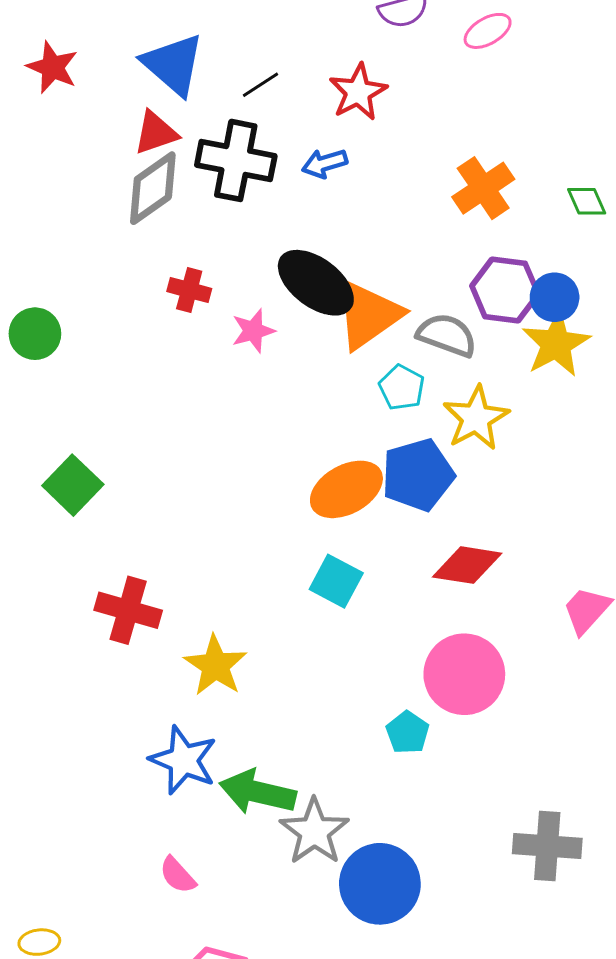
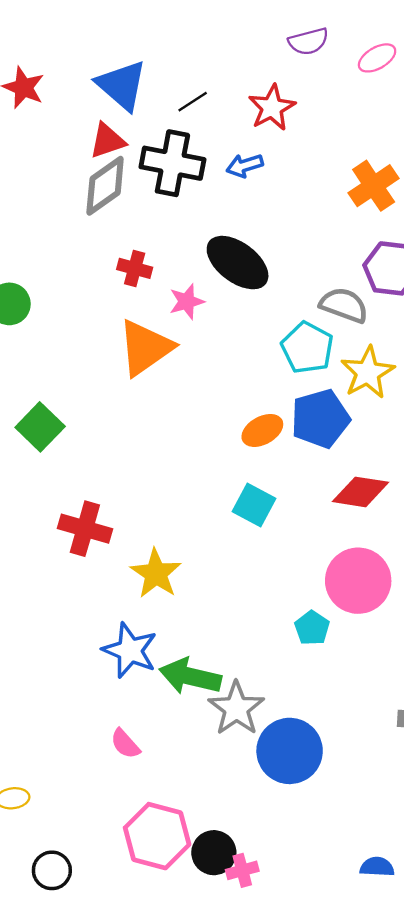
orange triangle: (368, 315) -> (145, 348), moved
cyan pentagon: (402, 388) -> (307, 348), size x1.4
orange ellipse: (346, 489) -> (262, 430), size x0.7

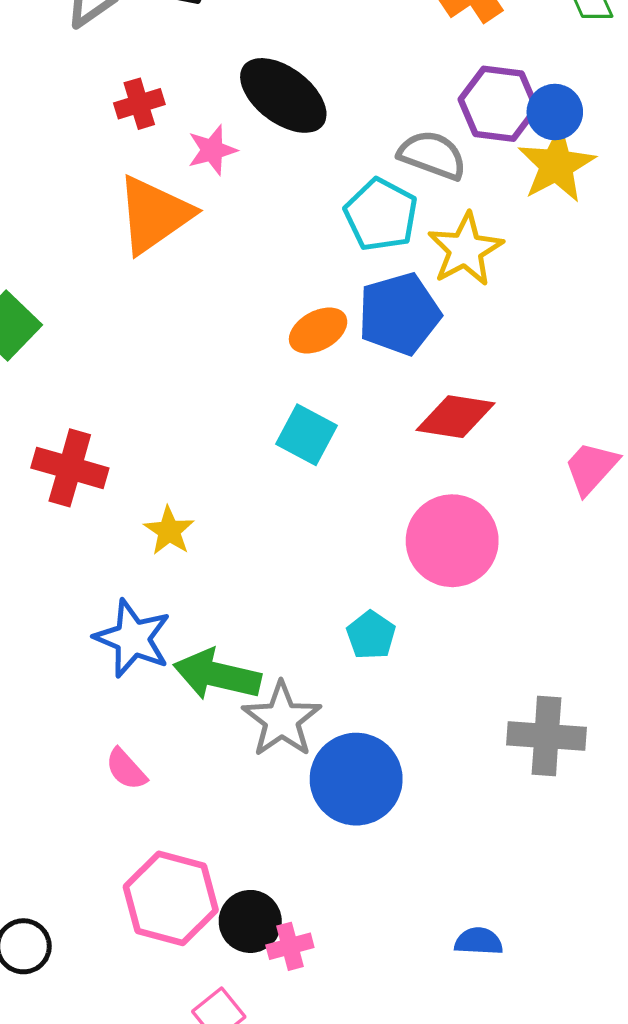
red cross: (135, 268) -> (139, 104), turned -32
yellow star: (156, 574) -> (169, 531), size x0.7
cyan pentagon: (312, 628) -> (371, 635), moved

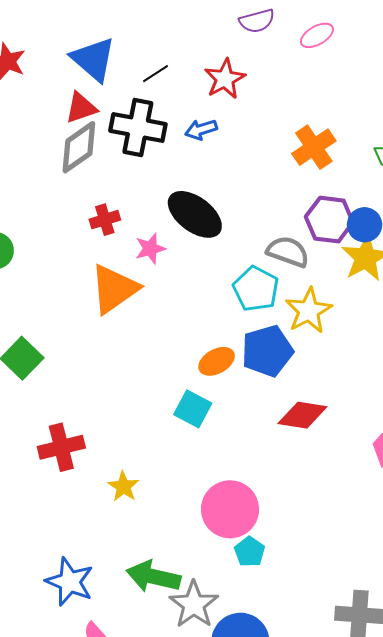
cyan square: (306, 435) -> (193, 409), moved
red cross: (70, 468) -> (61, 447), turned -30
pink circle: (452, 541) -> (230, 509), moved
blue star: (133, 638) -> (70, 582), moved

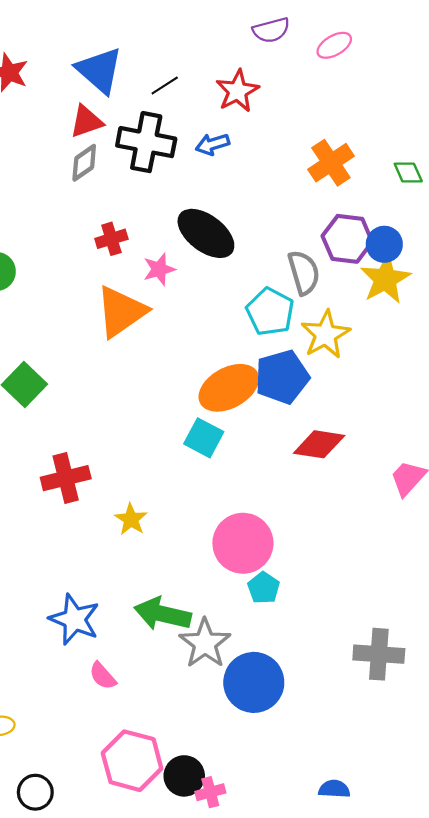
gray diamond: (79, 147) -> (84, 163), size x0.7
gray semicircle: (288, 252) -> (304, 273), turned 54
orange ellipse: (217, 361) -> (229, 388), size x1.6

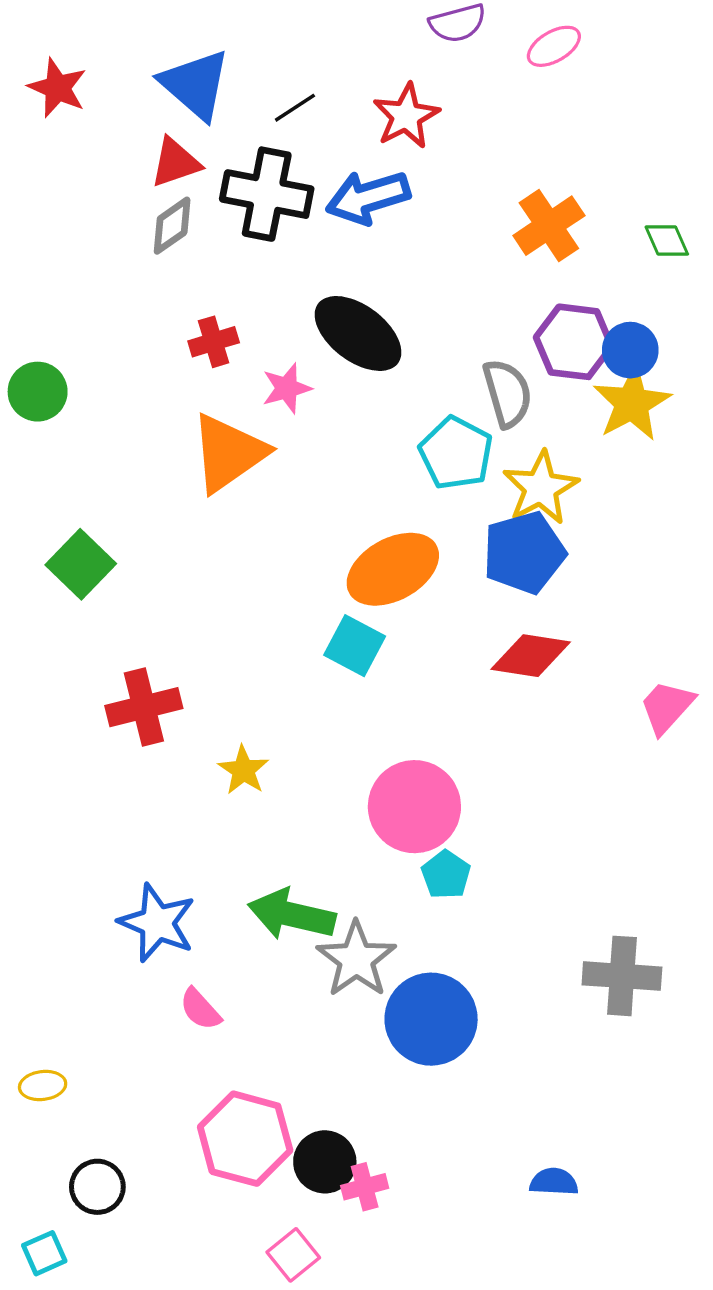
blue arrow: (212, 144) -> (368, 197), size x1.6
blue pentagon: (282, 377) -> (524, 553), moved

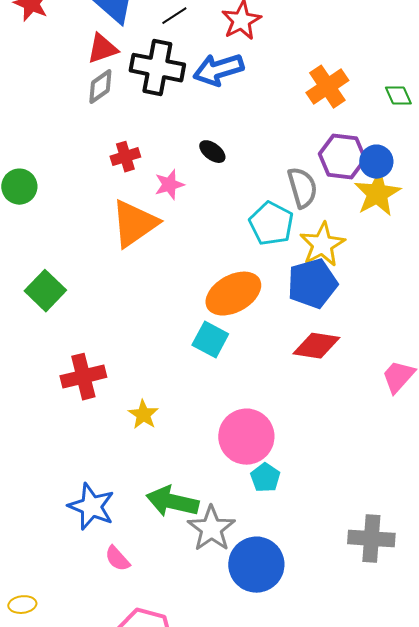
black ellipse: (358, 333) -> (212, 152), size x0.5

